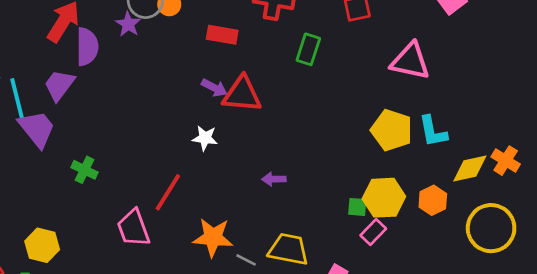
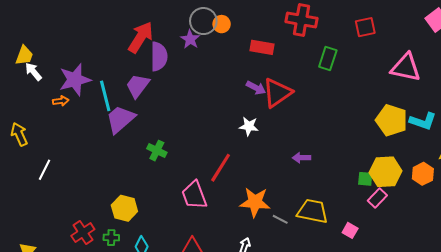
red triangle: (242, 94) -> (277, 93), turned -40
purple trapezoid: (37, 129) -> (120, 119), turned -92
cyan L-shape: (433, 131) -> (423, 121), turned -60

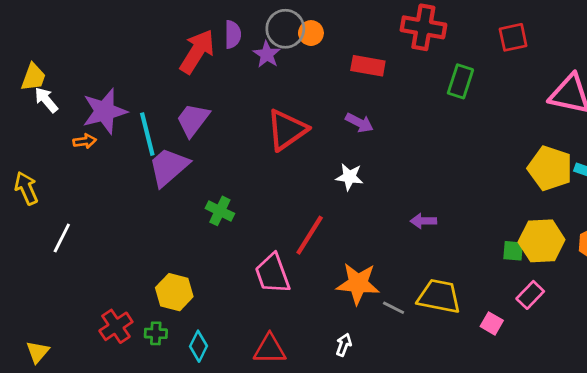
purple semicircle: (159, 56) -> (233, 34), moved, size x0.7
red triangle: (277, 93) -> (287, 130), moved
pink rectangle: (377, 198) -> (530, 295), moved

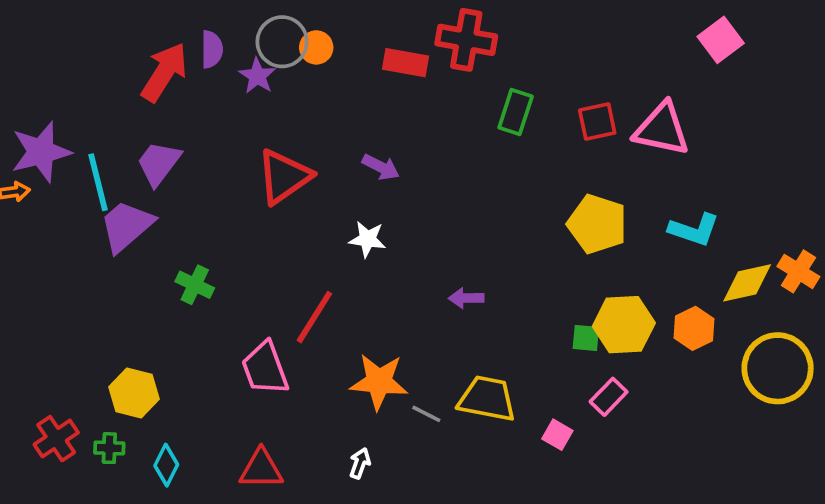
red square: (513, 37) -> (597, 122), moved
red rectangle: (368, 66) -> (405, 63), moved
yellow pentagon: (550, 168) -> (597, 224), moved

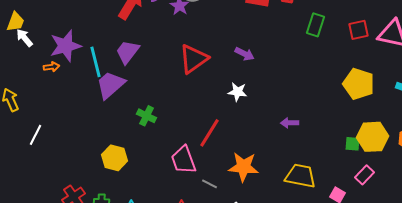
yellow hexagon: (134, 393) -> (114, 158), moved
gray line: (426, 414) -> (210, 184), moved

